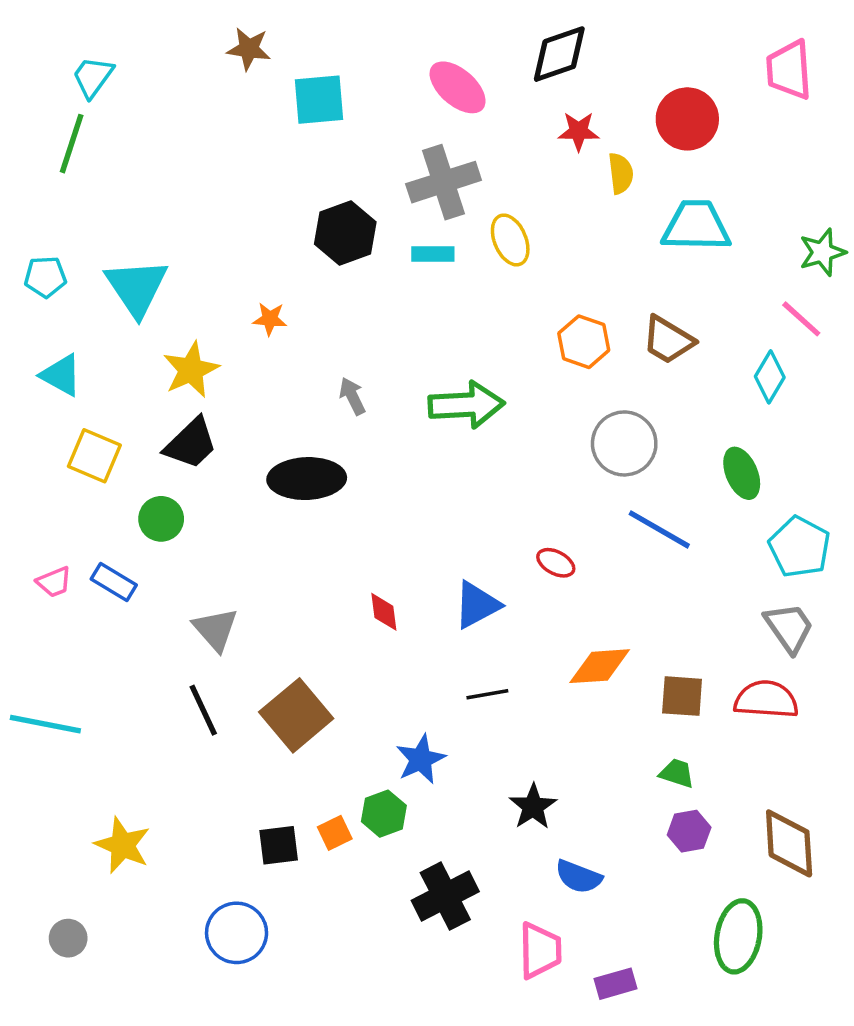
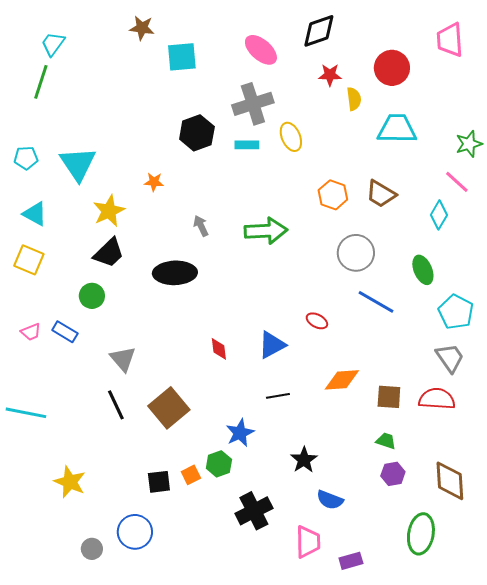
yellow square: (94, 456) -> (29, 260), moved
gray circle: (68, 938) -> (92, 549), moved

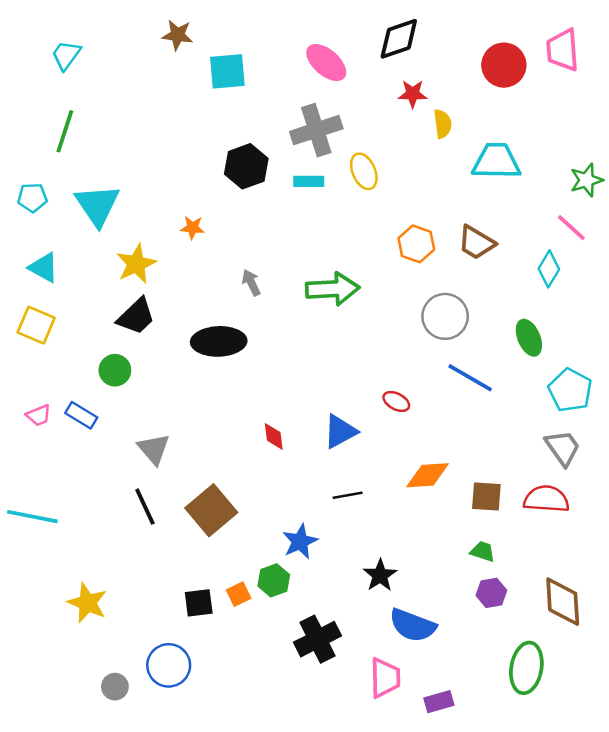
red circle: (392, 68) -> (504, 65), moved
green line: (41, 82) -> (65, 131), moved
blue semicircle: (330, 500) -> (413, 625), size x1.4

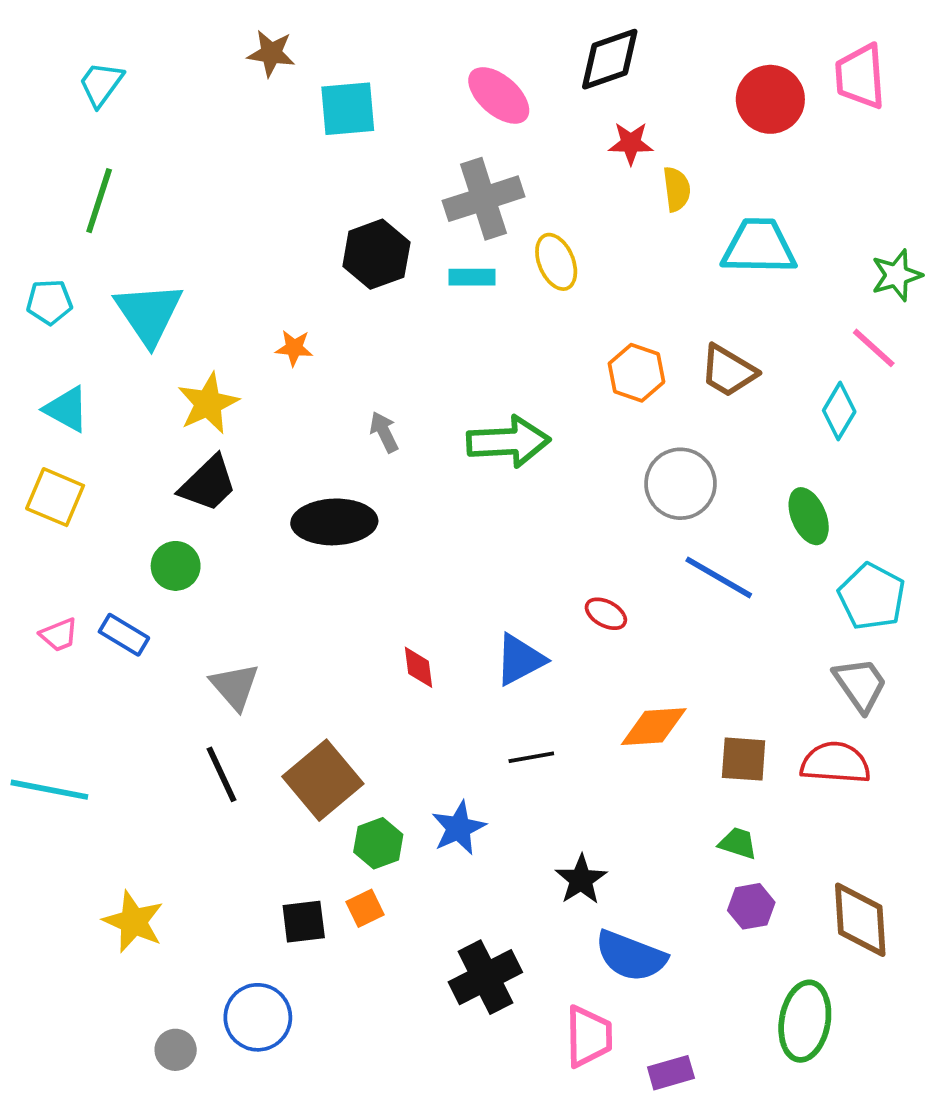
green hexagon: (274, 580) -> (378, 843), moved

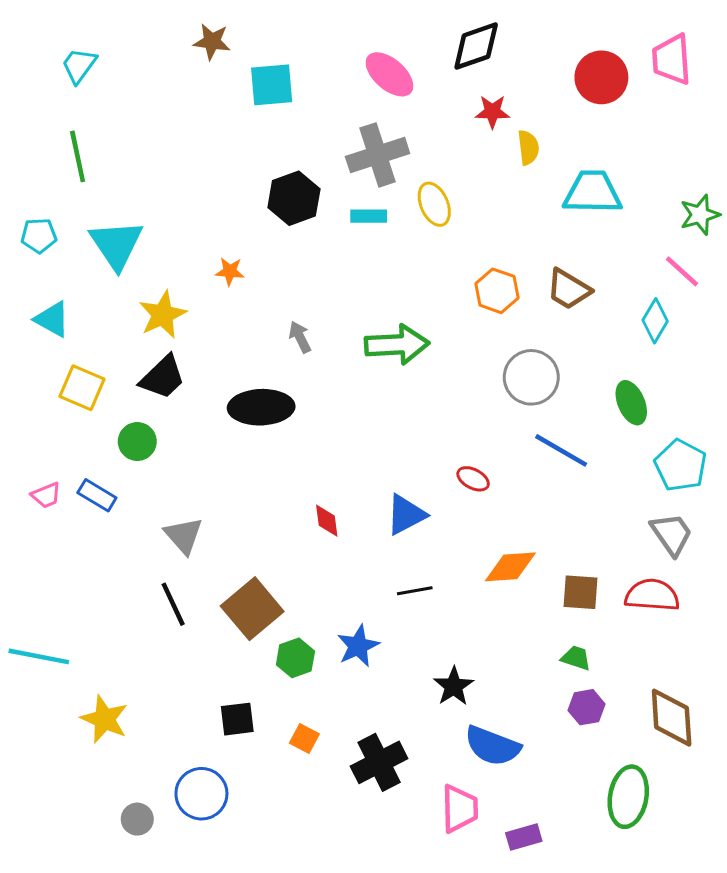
green line: (99, 201) -> (78, 156), turned -30
yellow square: (55, 497) -> (82, 388), moved
cyan line: (49, 790) -> (39, 656), moved
orange square: (365, 908) -> (304, 739), moved, turned -36

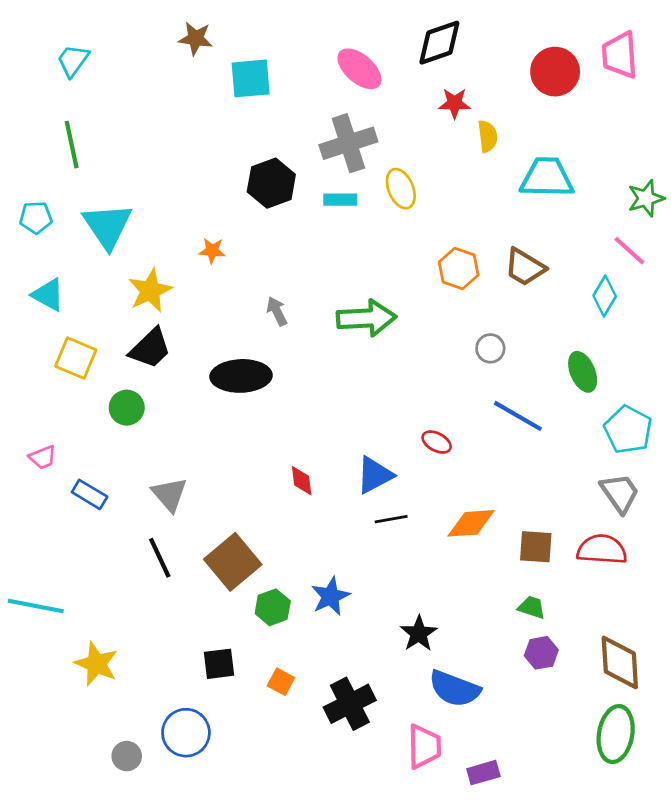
gray circle: (531, 377) -> (490, 348), size x0.6
blue rectangle: (97, 495) -> (90, 494), moved
black line: (415, 591) -> (391, 519), moved
green ellipse: (628, 797) -> (616, 734), moved

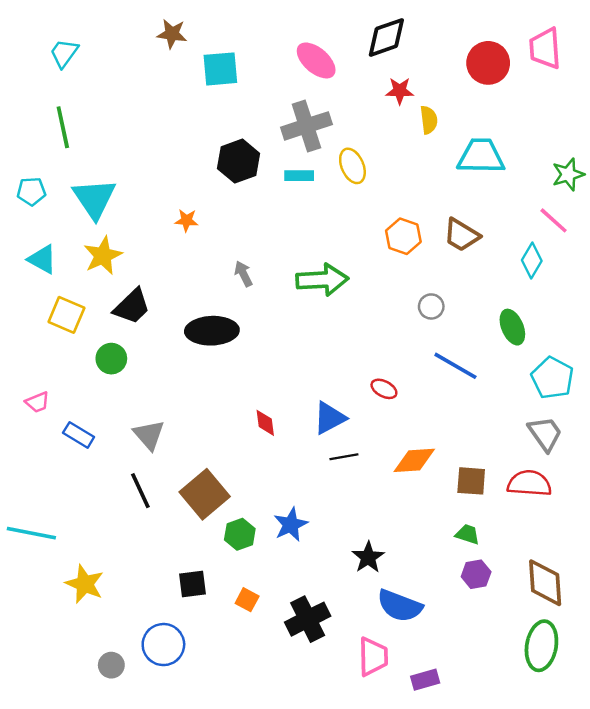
yellow star: (150, 291) -> (103, 256), moved

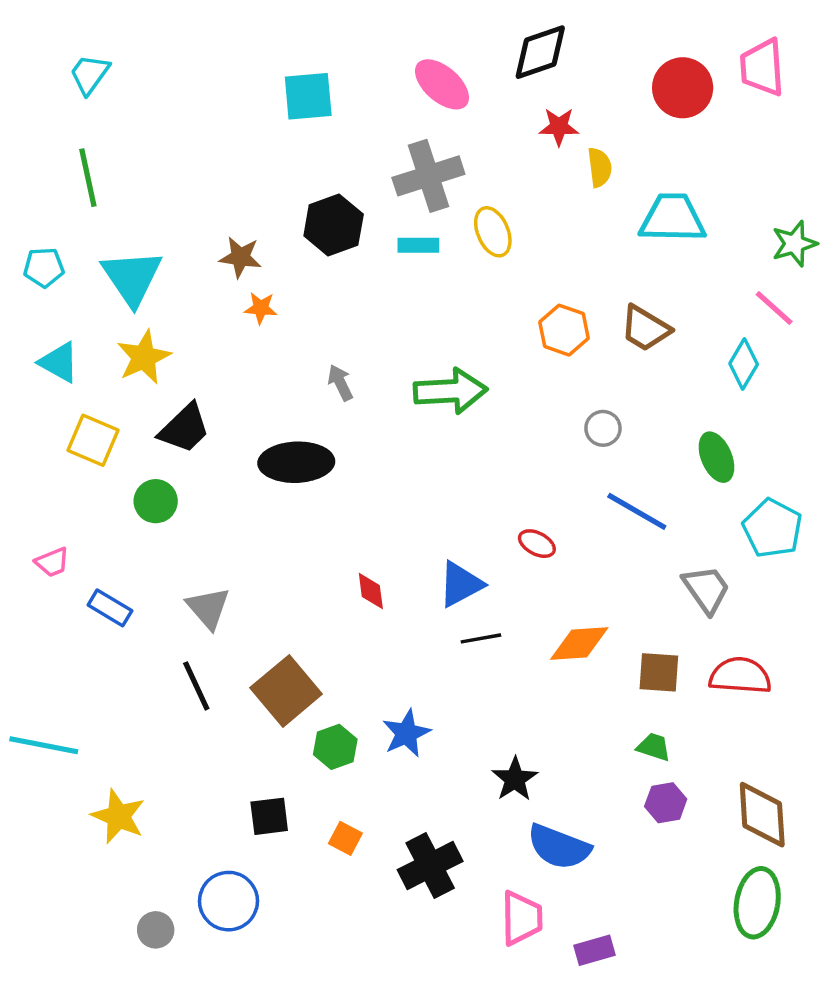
brown star: (172, 34) -> (240, 257), moved
gray trapezoid: (545, 434) -> (706, 589), moved

